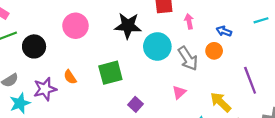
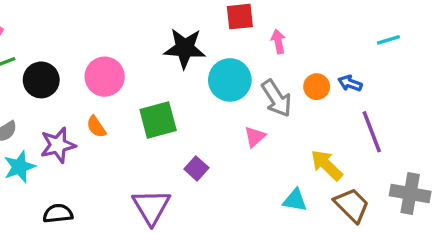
pink circle: (75, 26) -> (105, 77), moved
blue arrow: (224, 31) -> (350, 83), moved
pink triangle: (179, 92) -> (255, 137), moved

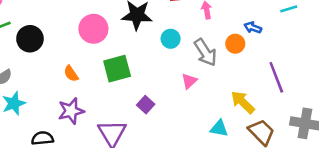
pink circle: (105, 77) -> (93, 29), moved
cyan circle: (230, 80) -> (171, 39), size x0.6
blue arrow: (350, 83) -> (253, 28), moved
purple star: (58, 145) -> (71, 111), moved

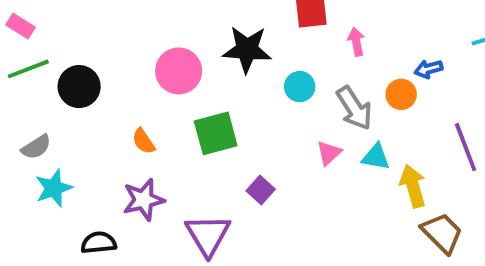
blue arrow: (253, 28) -> (428, 69), turned -35
yellow arrow: (243, 102) -> (413, 186), turned 30
cyan triangle: (219, 128) -> (376, 157), moved

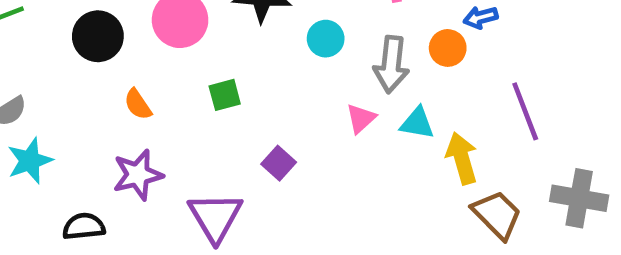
black circle: (79, 87) -> (98, 36), moved
gray arrow: (354, 108) -> (391, 64), turned 39
green square: (216, 133) -> (225, 95), size x0.6

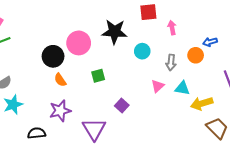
black circle: (98, 36) -> (53, 56), moved
gray arrow: (391, 64) -> (171, 62), size x0.7
yellow arrow: (462, 158) -> (202, 103), turned -90

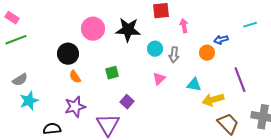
pink circle: (79, 43) -> (93, 29), moved
gray arrow: (171, 62) -> (174, 55), moved
pink triangle: (158, 86) -> (159, 79), moved
purple square: (122, 106) -> (127, 102), moved

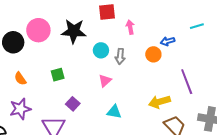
black circle: (68, 54) -> (13, 42), moved
cyan triangle: (194, 85) -> (114, 112), moved

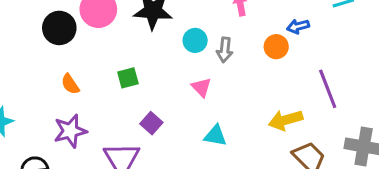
pink triangle: (105, 81) -> (201, 87), turned -32

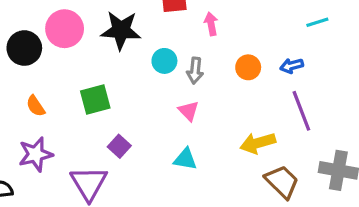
blue arrow: (298, 26) -> (292, 66), moved
green square: (128, 78) -> (95, 100), size x1.4
pink triangle: (201, 87) -> (189, 111), moved

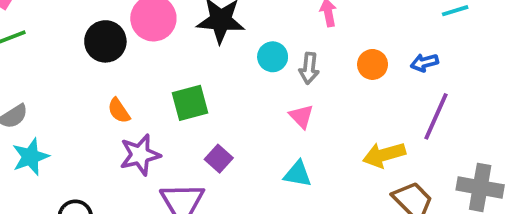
purple line: (301, 111) -> (436, 116), turned 45
purple star: (36, 154) -> (140, 155), moved

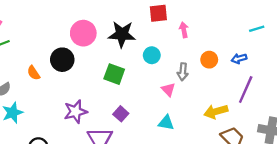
black circle: (105, 41) -> (62, 60), moved
gray arrow: (309, 68) -> (183, 72), moved
green square: (190, 103) -> (114, 74), moved, turned 35
orange semicircle: (119, 111) -> (34, 73), moved

